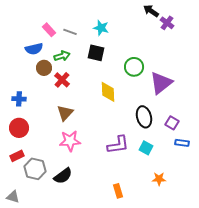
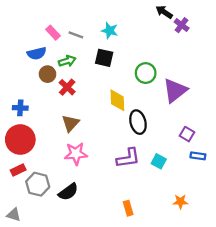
black ellipse: (144, 117) -> (138, 122), moved
red circle: (19, 128) -> (20, 140), size x1.4
orange star: (159, 179) -> (180, 202), moved

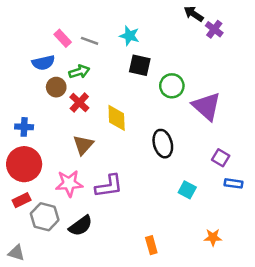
black square: (104, 58) -> (140, 65), moved
purple triangle: (175, 90) -> (206, 106), turned -40
yellow diamond: (117, 100) -> (117, 118), moved
pink star: (76, 154) -> (69, 183), moved
purple L-shape: (128, 158) -> (109, 186), moved

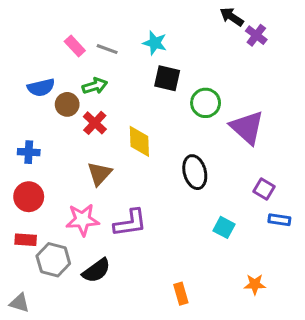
blue semicircle: (43, 63) -> (41, 88), moved
red circle: (24, 164) -> (29, 197), size x0.7
red rectangle: (22, 200) -> (26, 240), turned 30

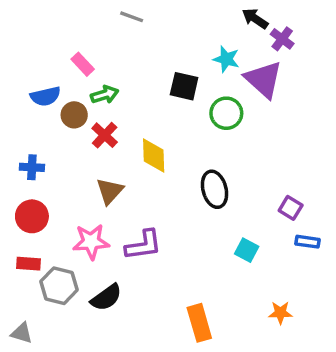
cyan star: (155, 43) -> (226, 59), moved
pink rectangle: (75, 46) -> (83, 64), moved
gray line: (107, 49) -> (132, 17), moved
purple triangle: (247, 127) -> (264, 79), moved
orange rectangle: (181, 294) -> (199, 323), size x1.5

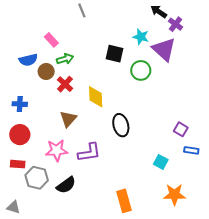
gray line: (132, 17) -> (82, 10), turned 48
black ellipse: (214, 189) -> (121, 125), moved
cyan square: (247, 250) -> (161, 162), moved
orange star: (280, 313) -> (174, 195), size x1.5

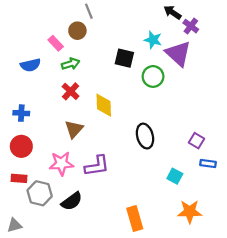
brown circle: (46, 71) -> (77, 31), moved
black ellipse: (121, 125) -> (145, 136), moved
gray triangle: (14, 207) -> (14, 225), turned -32

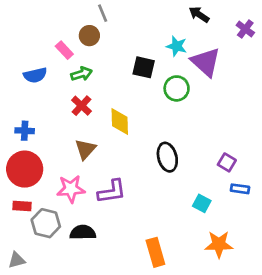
purple cross: (191, 26) -> (245, 29), moved
red circle: (21, 146) -> (25, 169), size x1.4
black semicircle: (72, 201) -> (83, 232), turned -145

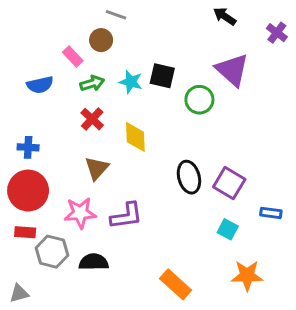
gray line: (103, 13) -> (116, 15), turned -48
cyan star: (177, 46) -> (131, 82), moved
purple square: (227, 162) -> (229, 183), moved, size x1.5
orange rectangle: (155, 252) -> (176, 284), turned -32

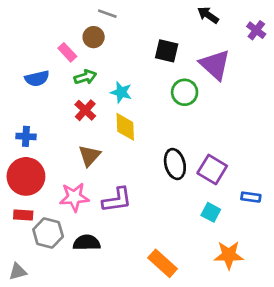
black square: (162, 76) -> (167, 51), moved
cyan star: (131, 82) -> (121, 92), moved

